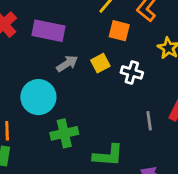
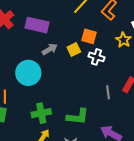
orange square: (119, 31) -> (89, 36), moved
green cross: (64, 133) -> (41, 113), moved

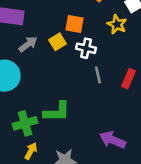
gray line: (108, 92) -> (98, 75), moved
green L-shape: (78, 117) -> (57, 112), moved

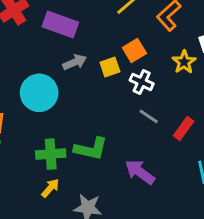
orange square: (74, 24) -> (134, 51), turned 36
gray line: (98, 75) -> (149, 116), turned -56
purple arrow: (113, 140) -> (140, 172), moved

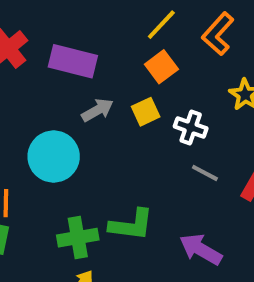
orange square: (134, 51) -> (161, 67), moved

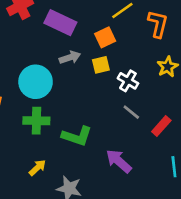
orange L-shape: (218, 34) -> (158, 24), turned 140
orange square: (161, 67) -> (105, 37), moved
green cross: (78, 238) -> (36, 121), moved

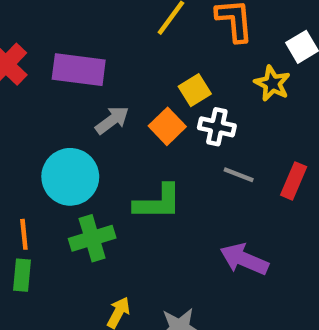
orange square: (105, 37) -> (167, 126), moved
yellow square: (101, 65) -> (195, 90), moved
green L-shape: (77, 136) -> (158, 202), moved

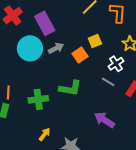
purple rectangle: (79, 70) -> (45, 23), turned 45
white cross: (217, 127) -> (116, 64), moved, turned 35
cyan circle: (70, 177) -> (30, 48), moved

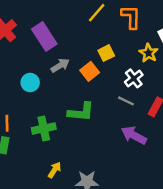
cyan circle: (30, 48) -> (30, 83), moved, size x0.6
purple arrow: (104, 120) -> (134, 135), moved

